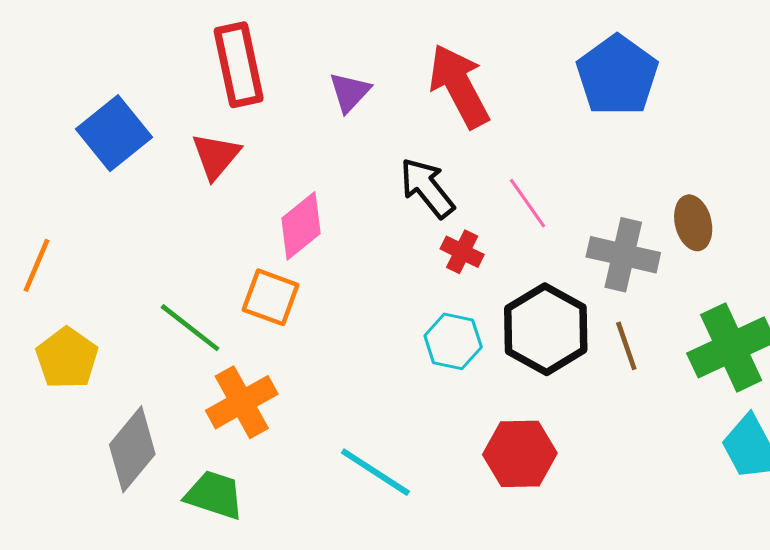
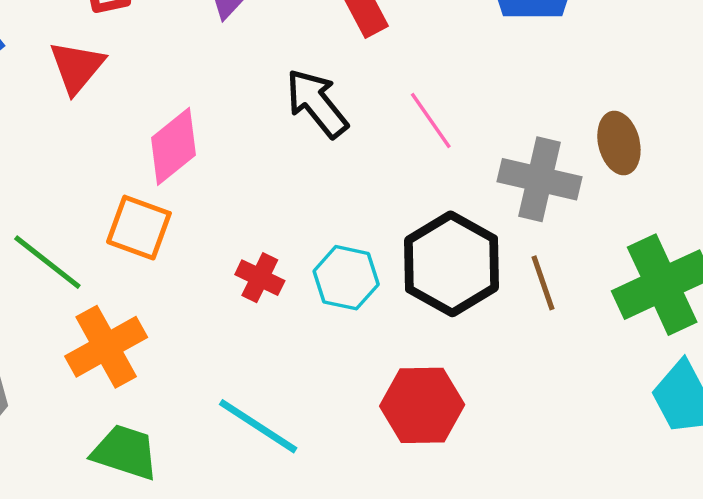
red cross: (462, 252) -> (260, 278), moved
green trapezoid: (214, 495) -> (125, 452), moved

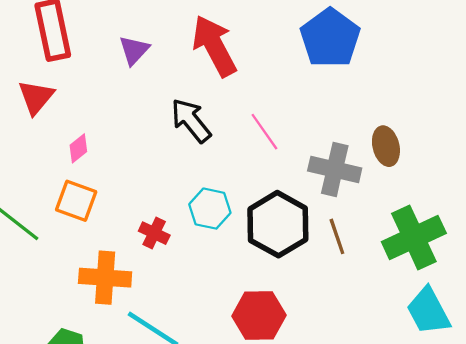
pink diamond: (173, 146) -> (78, 148), moved, size x0.6
cyan hexagon: (346, 278) -> (210, 209), moved
orange cross: (106, 347) -> (105, 278), moved, turned 33

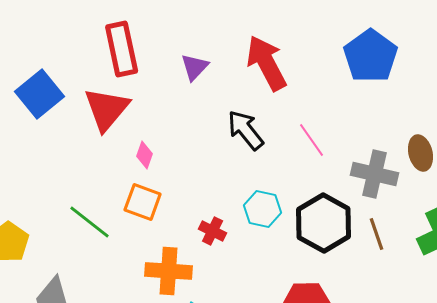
red triangle: (36, 97) -> (107, 109), size x1.4
pink diamond: (78, 148) -> (145, 155), turned -32

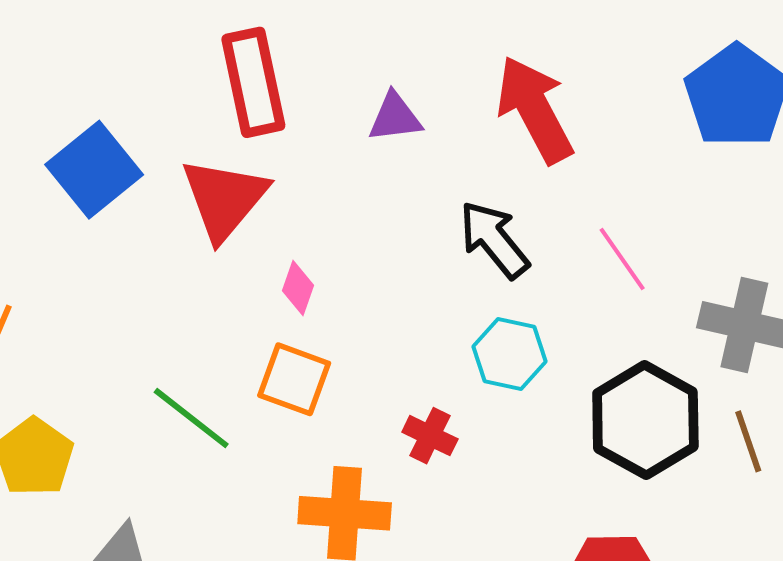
purple triangle: (195, 67) -> (395, 117), turned 40
cyan hexagon: (263, 209) -> (510, 354), moved

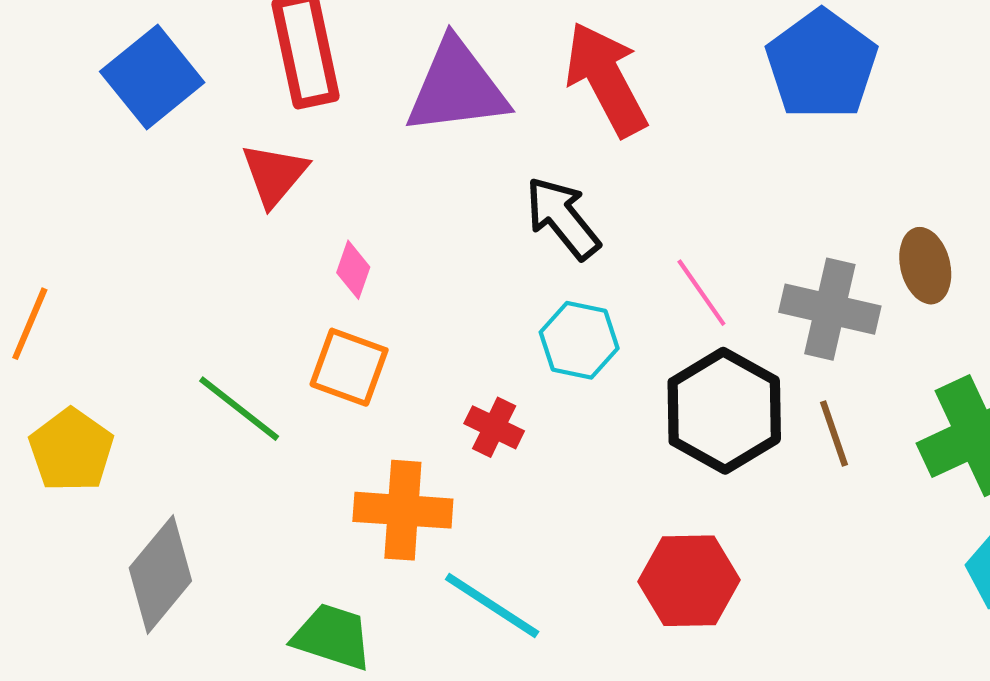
purple triangle: (395, 117) -> (457, 87), size x1.8
blue square: (94, 170) -> (152, 77), moved
red triangle: (224, 199) -> (274, 174), size x0.7
pink line: (622, 259) -> (701, 293), moved

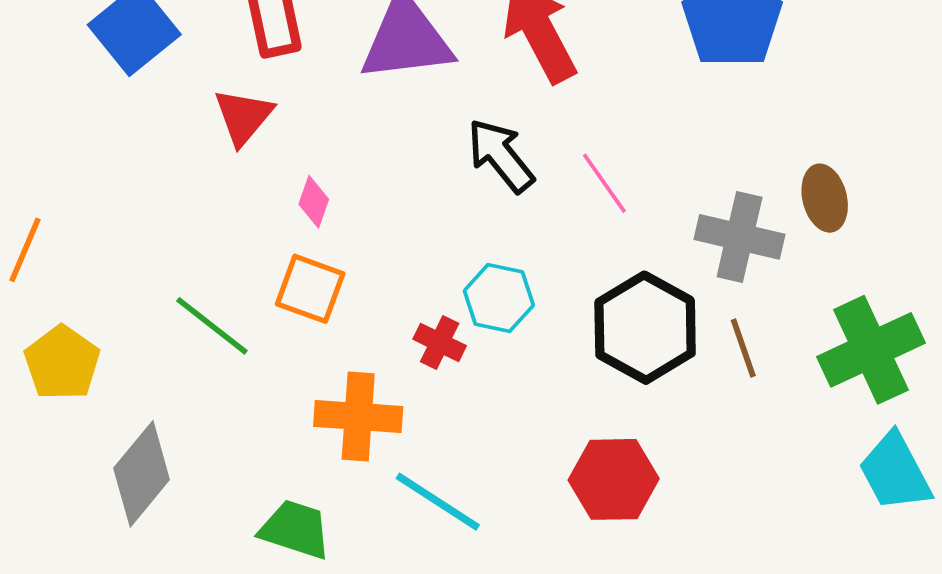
pink line: (701, 293) -> (604, 183), moved
cyan hexagon: (579, 340) -> (499, 298), moved

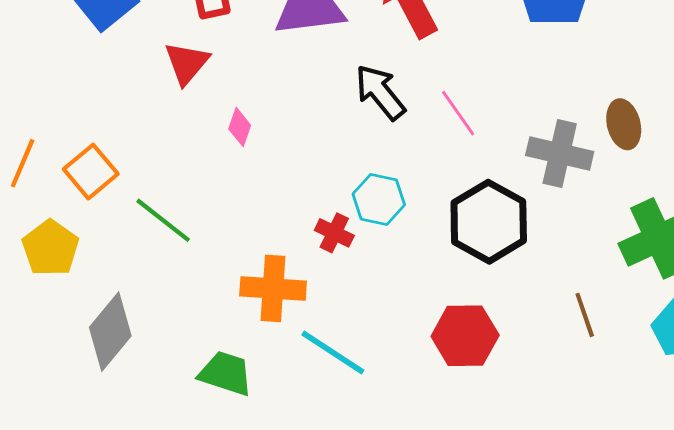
orange square: (310, 289) -> (91, 172), moved, turned 30
brown line: (743, 348) -> (585, 315), moved

